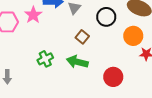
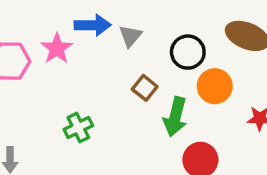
orange circle: (133, 36) -> (215, 86), moved
green arrow: (77, 62) -> (175, 117), moved, turned -90

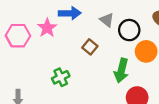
gray triangle: (130, 36) -> (107, 20), moved, turned -32
brown square: (145, 88) -> (90, 47), moved

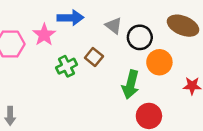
green cross: (61, 77) -> (66, 66), moved

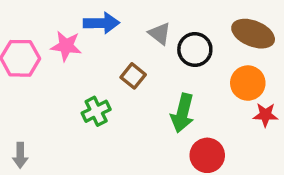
pink star: (44, 35) -> (66, 46), turned -30
orange circle: (159, 62) -> (248, 83), moved
green cross: (66, 66) -> (96, 111), moved

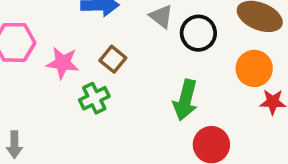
pink star: (66, 46) -> (63, 63), moved
brown square: (133, 76) -> (113, 59), moved

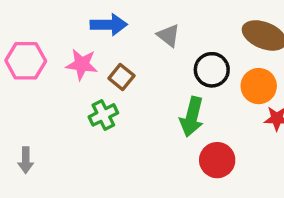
black circle: (198, 33) -> (212, 70), moved
pink star: (63, 63) -> (82, 64), moved

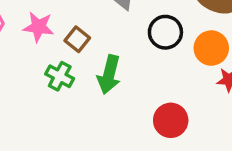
green cross: (103, 115) -> (60, 76), turned -36
green arrow: (192, 117) -> (109, 74), moved

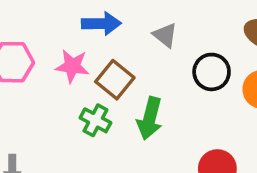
brown square: (77, 39) -> (115, 80), size x1.4

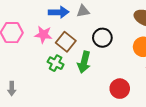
gray triangle: (165, 35) -> (83, 11), moved, turned -48
black circle: (212, 72) -> (102, 38), moved

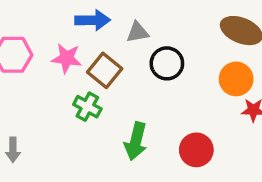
gray triangle: (83, 11) -> (138, 32), moved
green arrow: (84, 62) -> (136, 141), moved

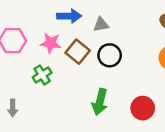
black circle: (167, 63) -> (110, 55), moved
green cross: (87, 107) -> (42, 75), moved, turned 30

